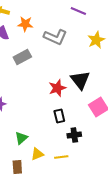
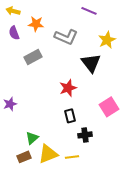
black triangle: (80, 80) -> (91, 63), moved
yellow triangle: (37, 154) -> (48, 154), size x1.5
brown rectangle: (17, 167) -> (24, 157), moved, turned 72

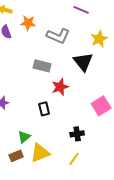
gray rectangle: (33, 57) -> (42, 66), moved, turned 42
black rectangle: (70, 116) -> (44, 109), moved
yellow line: (72, 157) -> (74, 159), moved, turned -48

